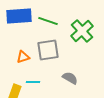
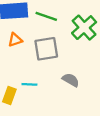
orange triangle: (23, 57) -> (15, 40), moved

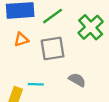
green line: (46, 16) -> (53, 16), turned -55

